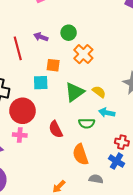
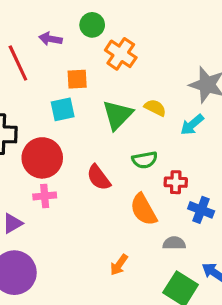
cyan arrow: (107, 113) -> (192, 125), moved, turned -42
red cross: (122, 142) -> (176, 182), moved

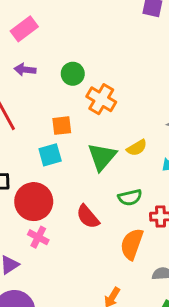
purple arrow: (50, 39) -> (25, 70), moved
yellow semicircle: (155, 108) -> (137, 148), turned 126
pink cross: (45, 196) -> (38, 237), turned 36
orange semicircle: (143, 210) -> (132, 244), turned 52

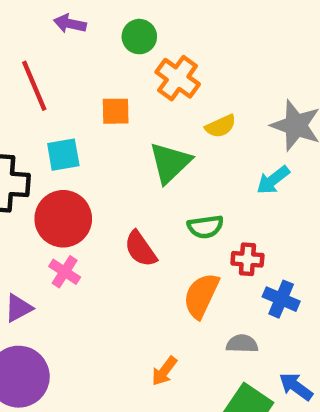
yellow semicircle: (137, 148) -> (221, 126), moved
cyan square: (50, 155) -> (63, 155), moved

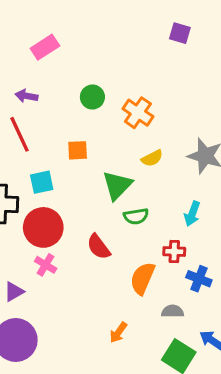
purple arrow: (70, 24) -> (27, 96), moved
orange cross: (178, 78) -> (138, 113), moved
cyan arrow: (273, 180) -> (192, 214), moved, turned -30
green semicircle: (205, 227) -> (136, 216), moved

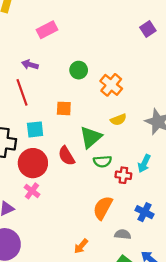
purple square: (180, 33) -> (148, 29), turned 35
red semicircle: (99, 247) -> (66, 156), moved
red cross: (174, 252) -> (123, 175), moved

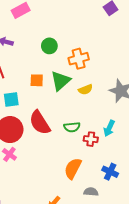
orange cross: (111, 85) -> (79, 59), turned 36
green triangle: (91, 137) -> (61, 81), moved
red semicircle: (66, 156) -> (40, 123), size x1.4

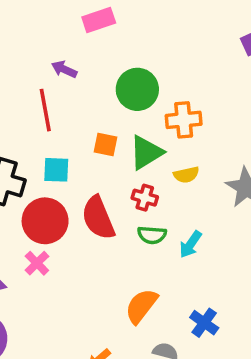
green circle: (49, 46) -> (137, 89), size x1.5
cyan arrow: (109, 128) -> (190, 244), moved
red cross: (91, 139) -> (145, 198), moved

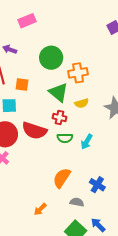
orange square: (105, 145) -> (22, 84), moved
green triangle: (146, 152) -> (58, 92), turned -45
red semicircle: (98, 218) -> (34, 131), turned -45

